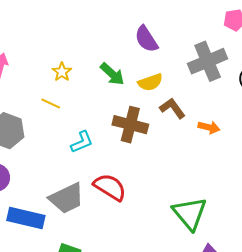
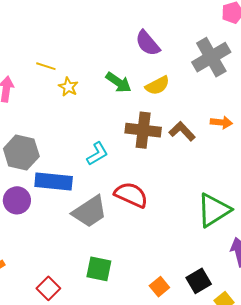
yellow line: (51, 103) -> (46, 66), moved
brown L-shape: (172, 108) -> (182, 131), moved
green triangle: (190, 213) -> (214, 210), turned 45
blue rectangle: (26, 218) -> (54, 181), moved

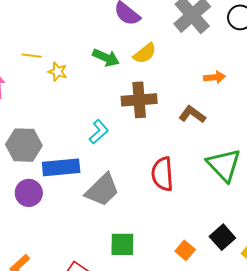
brown L-shape: (182, 131) -> (192, 114), moved
red semicircle: (131, 195) -> (162, 174), moved, turned -108
green triangle: (214, 210) -> (224, 165), turned -30

